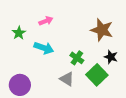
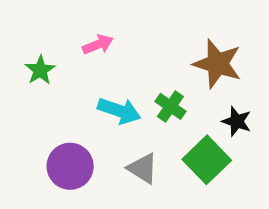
cyan arrow: (44, 48) -> (119, 111), moved
green cross: (77, 58) -> (170, 106), moved
purple circle: (20, 85) -> (70, 166), moved

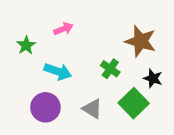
cyan arrow: (119, 111) -> (58, 72), moved

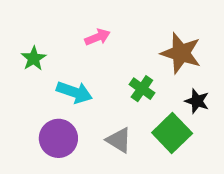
pink arrow: (63, 29) -> (98, 37), moved

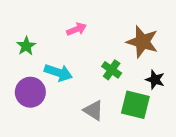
green square: (172, 133) -> (135, 105), turned -32
purple circle: (58, 138) -> (30, 92), moved

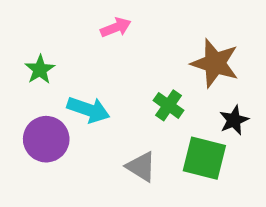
pink arrow: (77, 29) -> (116, 27), moved
black star: (155, 80) -> (234, 120), turned 30

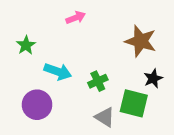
green cross: (169, 105) -> (98, 81), moved, turned 30
purple circle: (46, 139) -> (37, 105), moved
gray triangle: (141, 167) -> (105, 117), moved

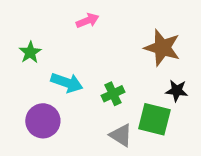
black star: (153, 78) -> (177, 91), turned 30

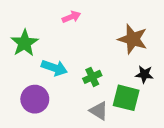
green star: (30, 52) -> (24, 43), size x1.5

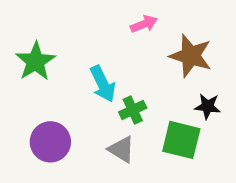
pink arrow: (71, 17) -> (144, 24), moved
cyan arrow: (54, 68) -> (103, 84), moved, turned 45
gray triangle: (99, 111) -> (121, 149), moved

